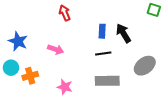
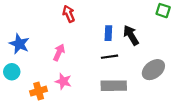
pink arrow: (56, 49) -> (59, 52), turned -84
orange cross: (30, 76) -> (39, 91), moved
pink star: (65, 87) -> (63, 81), moved

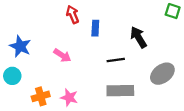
blue rectangle: (108, 33) -> (95, 28), moved
pink arrow: (59, 52) -> (62, 55), turned 98
pink star: (63, 81) -> (69, 98), moved

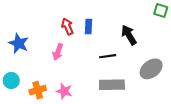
red arrow: (73, 14) -> (67, 26), moved
pink arrow: (62, 55) -> (58, 52), turned 77
cyan circle: (12, 76) -> (11, 81), moved

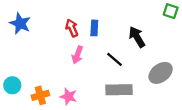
blue star: (19, 43) -> (20, 23), moved
pink arrow: (58, 52) -> (77, 55), moved
black line: (108, 56) -> (114, 59), turned 49

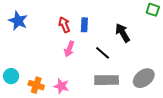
gray ellipse: (161, 73) -> (144, 78), moved
orange cross: (40, 95) -> (36, 85), turned 35

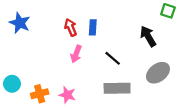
black arrow: (123, 33) -> (148, 36), moved
gray ellipse: (144, 78) -> (158, 73), moved
orange cross: (36, 85) -> (40, 94), turned -35

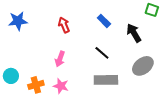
blue star: (20, 23) -> (18, 21), turned -30
blue rectangle: (93, 27) -> (104, 21), moved, turned -48
pink arrow: (76, 54) -> (60, 59), moved

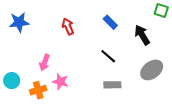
pink arrow: (60, 59) -> (45, 63), moved
gray rectangle: (106, 80) -> (112, 85), size x0.7
pink star: (61, 86) -> (60, 82), moved

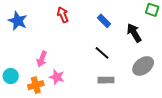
blue star: (19, 22) -> (18, 21), turned 30
red arrow: (68, 26) -> (63, 15), moved

